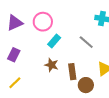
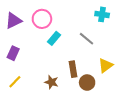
brown star: (51, 65) -> (51, 82), moved

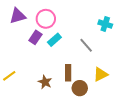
purple rectangle: (13, 53) -> (35, 37), moved

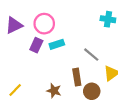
cyan rectangle: (54, 40) -> (57, 44), turned 32
gray line: (86, 45) -> (91, 55), moved

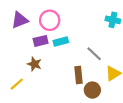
purple rectangle: (36, 45) -> (41, 41), turned 48
brown star: (54, 91) -> (34, 64), moved

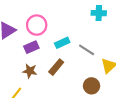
cyan rectangle: (61, 41) -> (62, 43), moved
brown rectangle: (79, 75) -> (56, 67), moved, turned 56

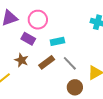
purple rectangle: (31, 47) -> (28, 39), turned 40
gray line: (87, 50) -> (70, 63), moved

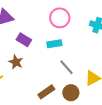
pink circle: (38, 20) -> (60, 18), moved
brown rectangle: (47, 62) -> (46, 92), moved

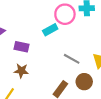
pink circle: (60, 18) -> (65, 14), moved
cyan rectangle: (54, 44) -> (50, 30), moved

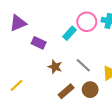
cyan rectangle: (50, 30) -> (69, 33), turned -32
brown star: (21, 71) -> (55, 67), moved

